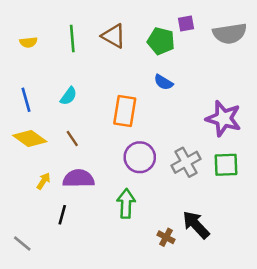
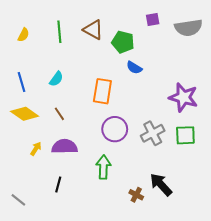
green pentagon: (161, 41) -> (123, 42), moved
yellow semicircle: (28, 42) -> (24, 35), turned -56
black line: (62, 215) -> (58, 185), moved

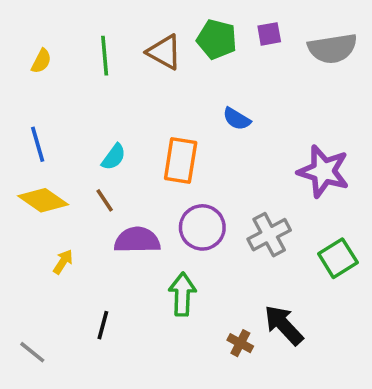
green pentagon: (123, 42) -> (217, 39), moved
cyan semicircle: (56, 79) -> (114, 157), moved
green square: (185, 135) -> (338, 258), moved, turned -30
purple semicircle: (64, 147) -> (137, 240), moved

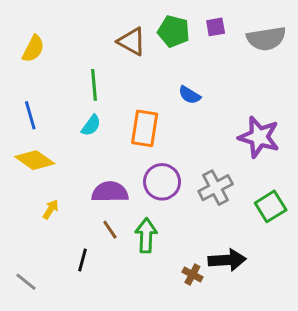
green line: (105, 56) -> (94, 85), moved
yellow semicircle: (41, 61) -> (33, 49), size x1.4
brown line: (105, 200) -> (110, 230), moved
black arrow: (284, 325) -> (227, 260), turned 129

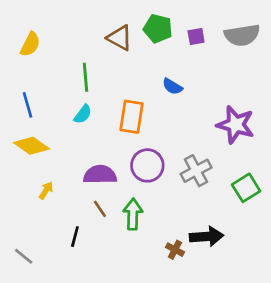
purple square: (216, 27) -> (196, 36), moved

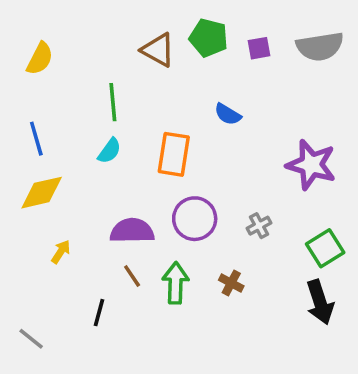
yellow diamond: (32, 146) -> (42, 193), turned -48
gray cross: (196, 171) -> (259, 226), size x0.6
black arrow: (207, 237) -> (320, 302), moved, turned 76
brown cross: (175, 250) -> (231, 283), moved

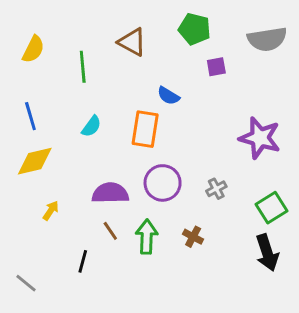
green pentagon: (209, 38) -> (195, 29), moved
purple square: (259, 48) -> (216, 67), moved
green line: (113, 102) -> (83, 67), moved
blue semicircle: (228, 114) -> (168, 96), moved

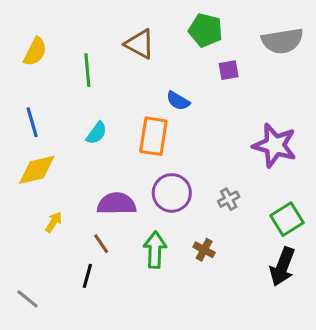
brown line: (110, 231) -> (101, 244), moved
black arrow: (267, 253) -> (282, 267), turned 39

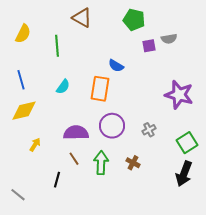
gray semicircle: (282, 41) -> (169, 39), moved, size x0.6
brown triangle: (140, 44) -> (82, 18), moved
brown line: (101, 244) -> (74, 159), moved

